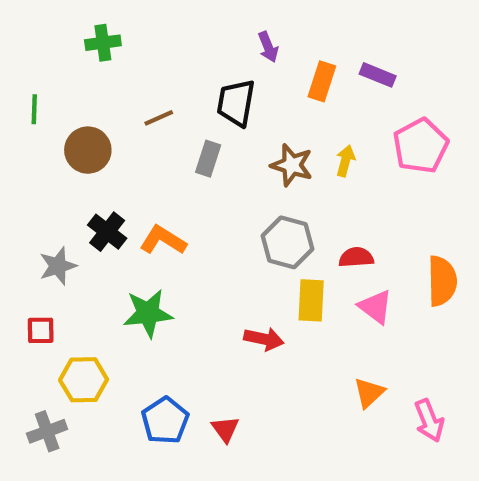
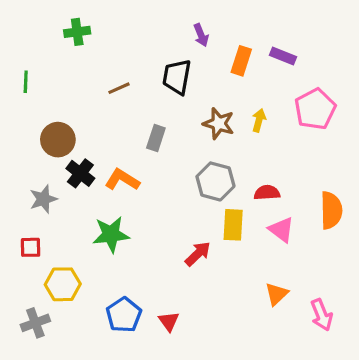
brown circle: (88, 150) -> (58, 140), moved
gray rectangle: (208, 159) -> (156, 138), moved
red arrow: (264, 339) -> (198, 254), turned -56

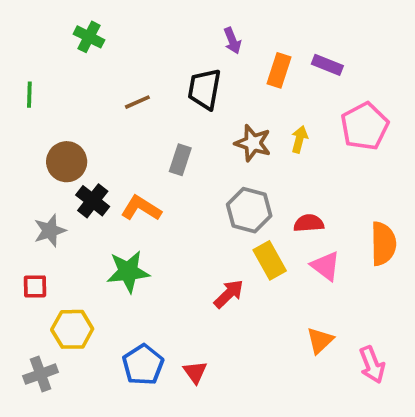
green cross: (77, 32) -> (89, 37), turned 35
yellow rectangle: (233, 225) -> (270, 260), turned -32

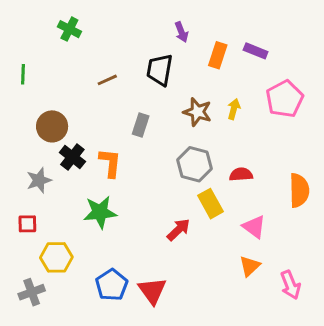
orange L-shape: (141, 208) -> (110, 163), turned 64
pink triangle: (326, 266) -> (254, 227), moved
red triangle: (195, 372) -> (152, 291), size x1.5

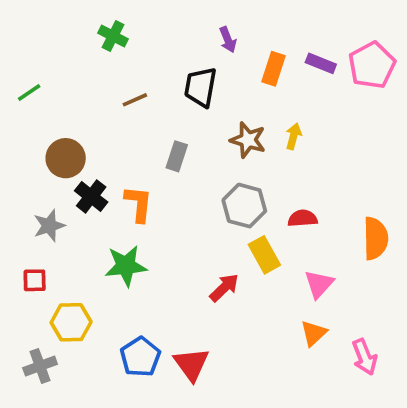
green cross: (69, 29) -> (113, 36), moved
green line: (23, 74) -> (29, 93), turned 54
pink pentagon: (285, 99) -> (372, 65), moved
pink triangle: (254, 227) -> (319, 284), turned 35

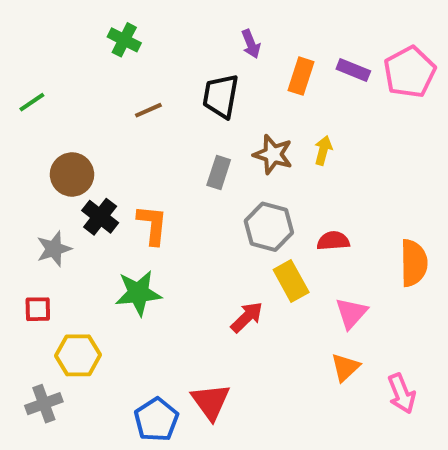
gray rectangle: (177, 156) -> (219, 172), moved
blue pentagon: (140, 357) -> (156, 420), moved

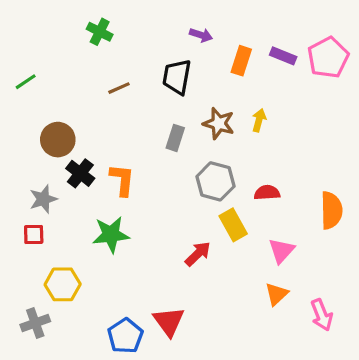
purple arrow: (251, 44) -> (201, 35), turned -50
red square: (38, 309) -> (34, 235), moved

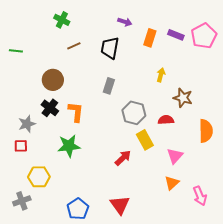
green line: (26, 82) -> (16, 51), turned 40
brown line: (119, 88) -> (74, 46), moved
brown star: (219, 123) -> (183, 98), moved
brown circle: (58, 140) -> (53, 80), moved
red triangle: (169, 321) -> (120, 205), moved

